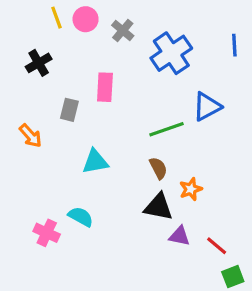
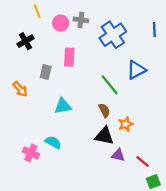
pink circle: (86, 19) -> (61, 23), moved
gray cross: (123, 31) -> (81, 20), turned -32
green line: (166, 129) -> (110, 85), turned 70

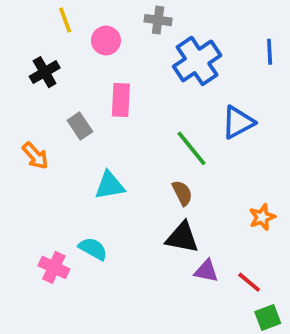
gray cross: (81, 20) -> (158, 20), moved
gray rectangle: (46, 72) -> (80, 126), turned -48
orange star: (126, 124) -> (262, 217), moved

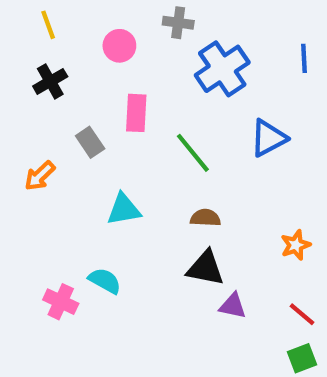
yellow line: (65, 20) -> (48, 25), moved
green line: (191, 148) -> (193, 153), moved
orange arrow: (35, 156) -> (40, 176), turned 88
brown semicircle: (182, 193) -> (205, 218), turned -60
red line: (249, 282) -> (302, 314), moved

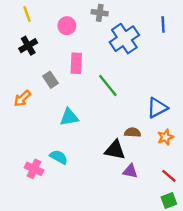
blue line: (304, 58) -> (163, 25), moved
blue triangle: (268, 138) -> (157, 108), moved
brown semicircle: (205, 218) -> (133, 132), moved

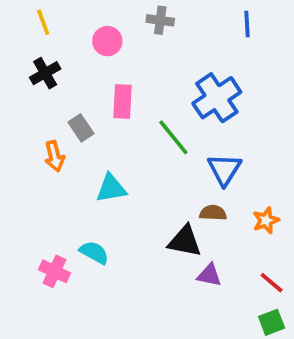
blue line: (163, 25) -> (247, 24), moved
blue cross: (124, 39) -> (217, 98), moved
orange arrow: (22, 98) -> (55, 156), moved, turned -60
blue triangle: (157, 108) -> (224, 169), moved, turned -30

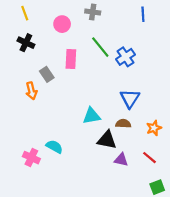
black cross: (45, 73) -> (26, 43), turned -35
blue cross: (217, 98) -> (125, 57), size x0.7
green line: (173, 137) -> (100, 47), moved
cyan triangle: (111, 188) -> (92, 116), moved
red line: (272, 283) -> (150, 158), moved

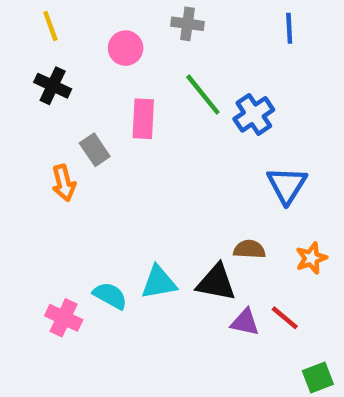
blue triangle: (130, 98) -> (287, 185), moved
cyan triangle: (92, 116) -> (159, 282), moved
red line: (150, 158) -> (285, 318), moved

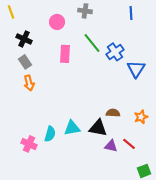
yellow line: (50, 26) -> (11, 12), moved
gray rectangle: (95, 150) -> (25, 62), moved
blue triangle: (287, 185) -> (136, 69), moved
cyan semicircle: (110, 296) -> (50, 134), turned 77

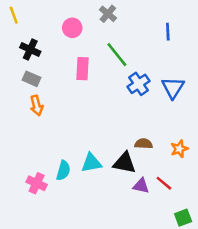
gray cross: (85, 11) -> (108, 14), turned 32
blue line: (131, 13) -> (168, 32), moved
blue cross: (115, 52) -> (138, 84), moved
gray rectangle: (25, 62) -> (31, 79), turned -32

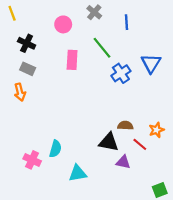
blue line: (168, 32) -> (126, 22), moved
blue triangle: (173, 88) -> (151, 63), moved
orange arrow: (37, 106) -> (20, 92), moved
cyan triangle: (91, 163) -> (78, 173), moved
red line: (164, 183) -> (140, 144), moved

